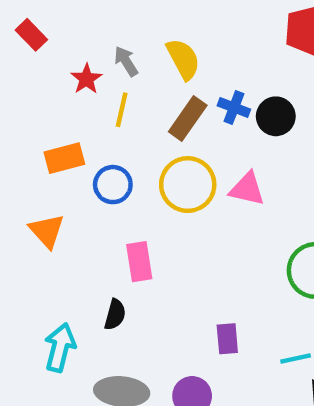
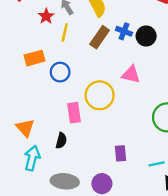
yellow circle: (188, 185) -> (100, 95), moved
orange triangle: (47, 231) -> (25, 128), moved

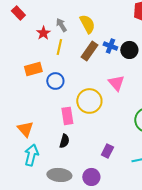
pink triangle: (131, 74) -> (116, 83), turned 36
black semicircle: (61, 141) -> (64, 141), moved
purple rectangle: (121, 153) -> (107, 151), turned 32

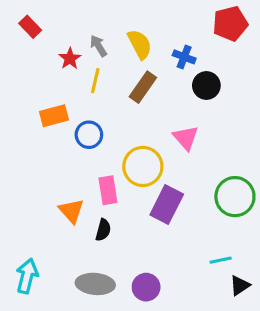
blue cross: (110, 46) -> (184, 57), moved
orange triangle: (25, 129) -> (71, 211), moved
purple rectangle: (107, 151) -> (167, 205), moved, size x1.6
cyan arrow: (31, 155) -> (27, 276), moved

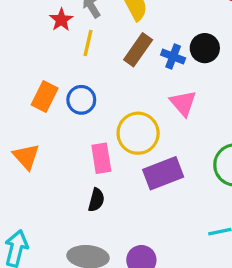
blue cross: (184, 57) -> (173, 56), moved
orange rectangle: (54, 116) -> (45, 97), moved, turned -48
purple rectangle: (167, 205) -> (163, 173), turned 42
orange triangle: (71, 211) -> (26, 157), moved

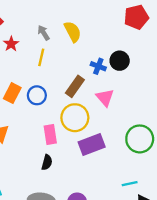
red star: (61, 20) -> (11, 44), moved
brown rectangle: (138, 50) -> (75, 86), moved

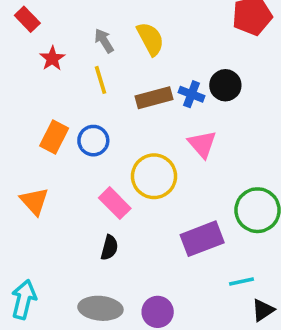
yellow line: (41, 57) -> (100, 80), turned -30
brown rectangle: (75, 86) -> (154, 98), moved, turned 40
pink rectangle: (50, 134) -> (115, 203), turned -36
purple rectangle: (92, 144) -> (202, 239), moved

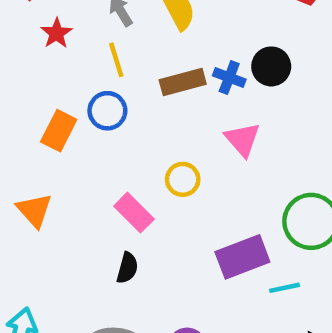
blue circle: (93, 141) -> (107, 111), moved
yellow circle: (154, 176) -> (183, 179), size x0.6
cyan line: (241, 282) -> (284, 288), moved

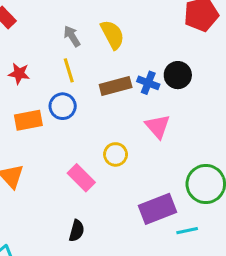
red star: (56, 33) -> (19, 73), moved, turned -30
orange rectangle: (59, 131) -> (28, 120), turned 52
black semicircle: (127, 268) -> (77, 231), moved

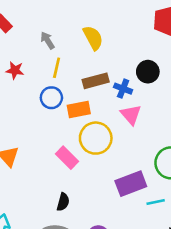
gray arrow: (72, 36) -> (47, 40), moved
yellow line: (69, 70) -> (57, 68), turned 30
blue cross: (148, 83) -> (123, 89), moved
orange rectangle: (28, 120) -> (79, 109), moved
yellow circle: (116, 154) -> (96, 138), size x1.6

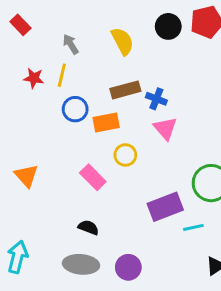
yellow line: (57, 68) -> (62, 75), moved
black circle: (148, 72) -> (168, 26), moved
yellow circle: (96, 138) -> (125, 155), size x0.6
black semicircle: (63, 202) -> (88, 227), turned -84

